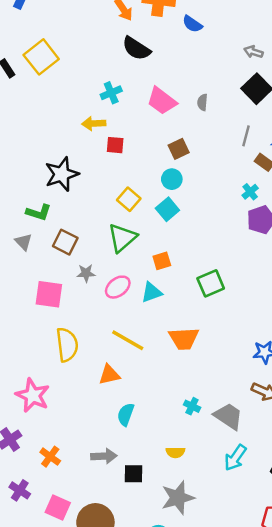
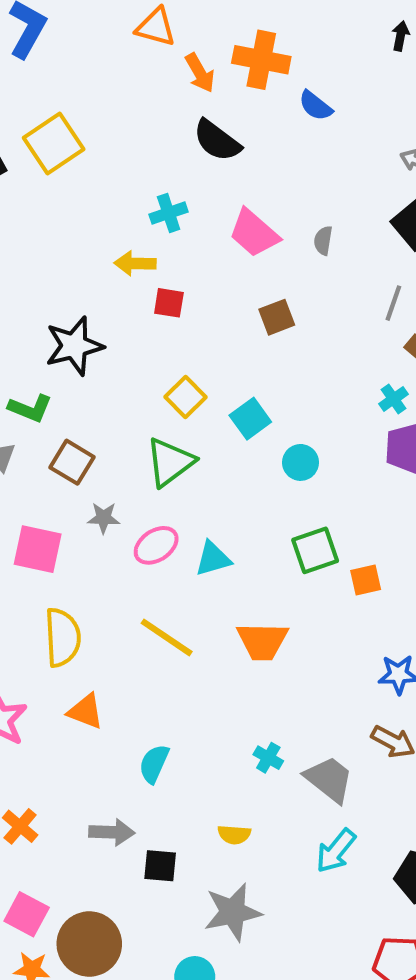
cyan circle: (172, 179) -> (301, 462), moved
orange square: (162, 261) -> (366, 580), moved
orange triangle: (109, 375) -> (86, 711), moved, turned 30

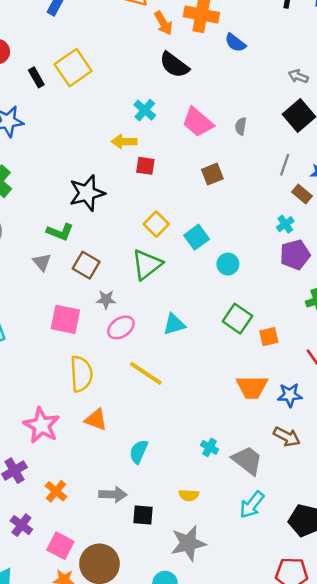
cyan cross: (169, 213) -> (145, 110), turned -30
pink ellipse: (156, 545) -> (121, 327), moved
green square: (315, 550) -> (237, 319), turned -36
orange trapezoid: (262, 641) -> (252, 387), moved

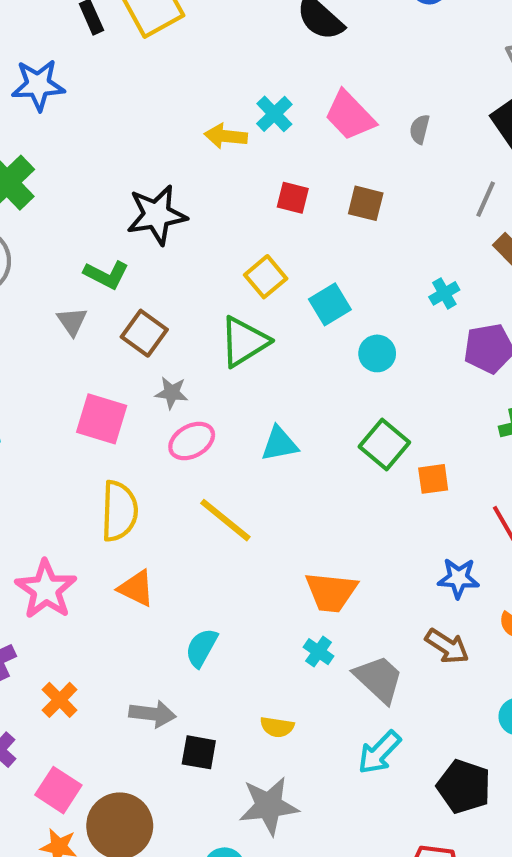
cyan cross: (145, 110) -> (274, 114), moved
red square: (145, 166) -> (293, 198), moved
brown square: (212, 174) -> (366, 203), turned 30
cyan cross: (285, 224) -> (444, 293), moved
orange trapezoid: (252, 387) -> (331, 592), moved

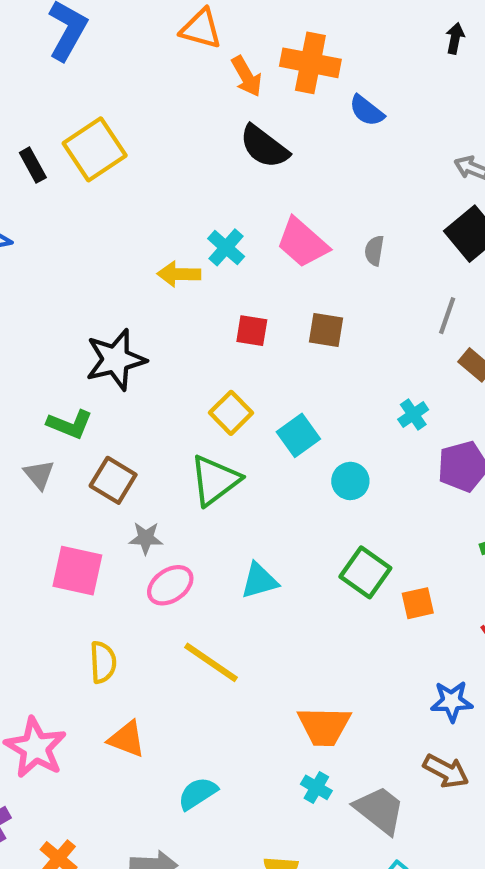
yellow semicircle: (119, 511) -> (103, 662), size x0.7
cyan semicircle: (201, 648) -> (198, 793), turned 33

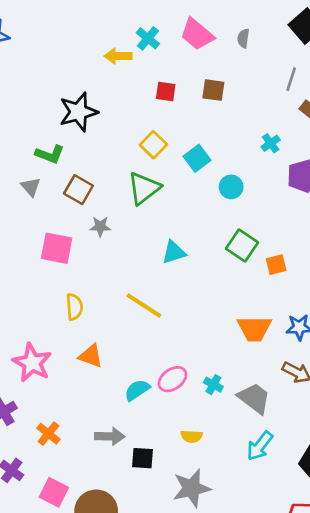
pink ellipse: (170, 585) -> (172, 379), moved
orange trapezoid: (324, 726) -> (254, 329), moved

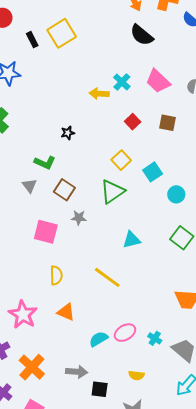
red square: (166, 91) -> (133, 122), turned 35
black star: (78, 112) -> (68, 133), size x0.5
orange cross: (48, 434) -> (32, 367), size x1.5

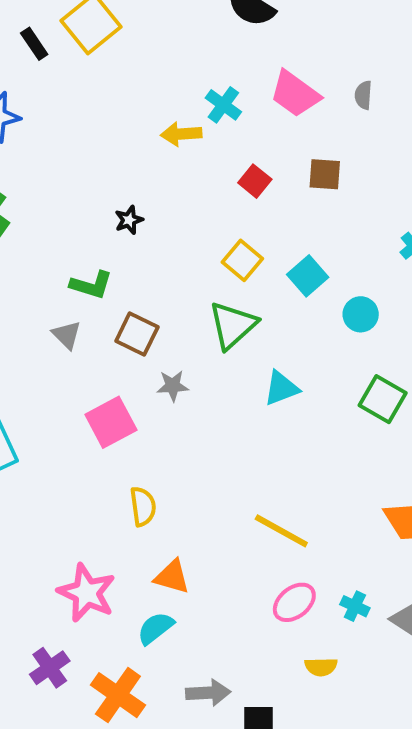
pink square: (46, 232) -> (111, 422), turned -35
cyan triangle: (131, 240) -> (281, 388), moved
yellow line: (107, 277) -> (281, 531), moved
cyan semicircle: (99, 339) -> (155, 628), moved
yellow semicircle: (136, 375) -> (321, 667), moved

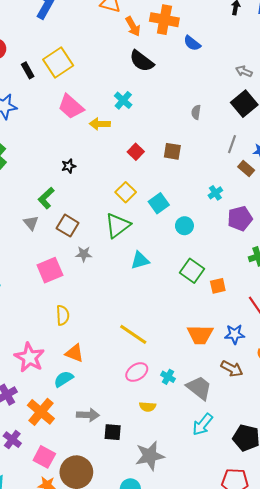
pink trapezoid: (295, 94) -> (71, 107), moved
cyan cross: (223, 105) -> (123, 100), moved
green L-shape: (91, 285) -> (46, 198), turned 115

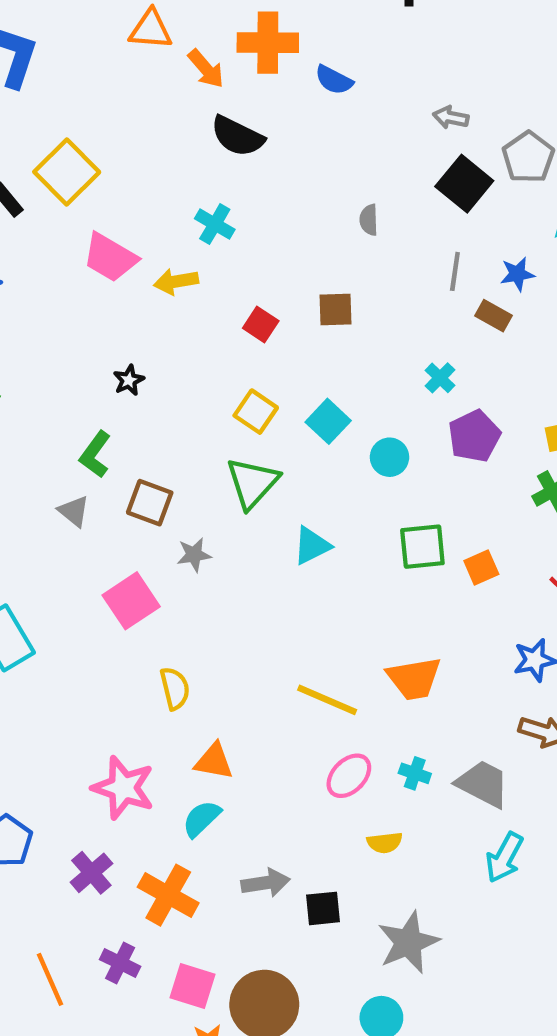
purple pentagon: (240, 218) -> (474, 436), moved
green square: (192, 271) -> (422, 547), turned -30
orange trapezoid: (200, 335) -> (414, 678), moved

